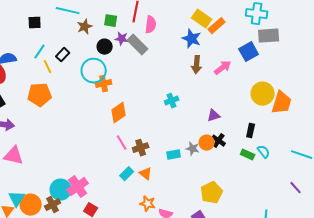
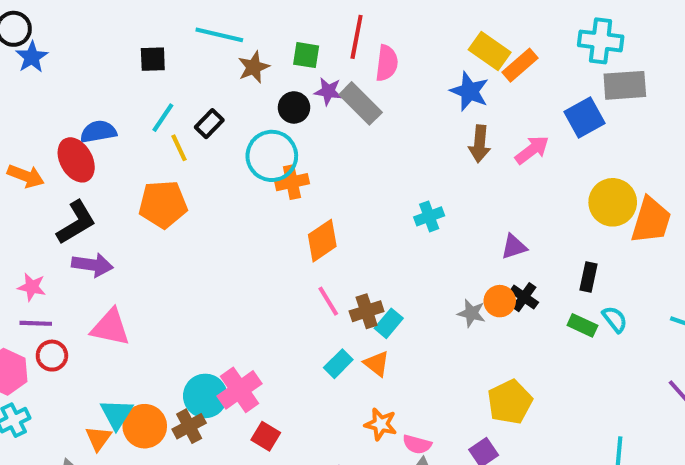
cyan rectangle: (174, 155) -> (389, 323), moved, turned -40

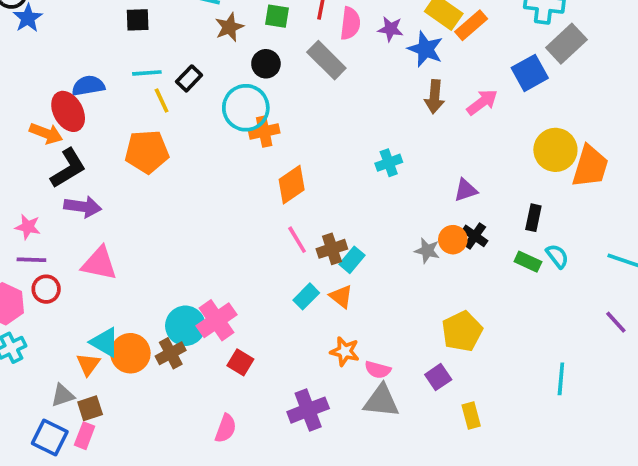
gray rectangle: (625, 85) -> (566, 44), turned -39
purple star: (328, 91) -> (391, 29), moved
cyan line: (163, 118) -> (147, 73), turned 52
orange arrow: (26, 176) -> (46, 133), moved
cyan triangle: (116, 414) -> (105, 342), turned -32

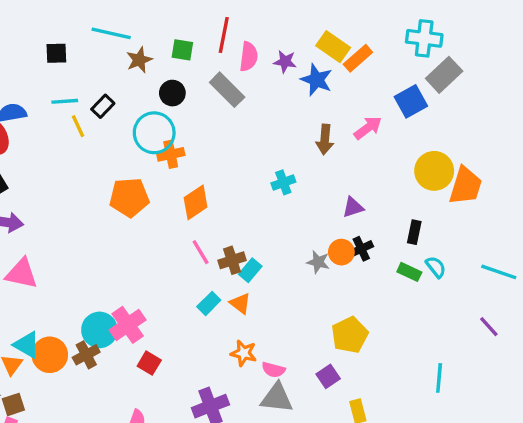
brown arrow: (435, 97) -> (325, 139), moved
orange pentagon: (147, 152) -> (129, 197), moved
black cross: (475, 236) -> (361, 249), turned 30

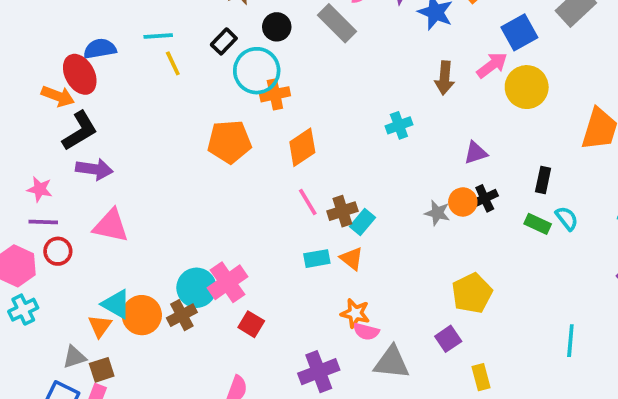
blue square: (411, 101) -> (519, 32), moved
black rectangle: (103, 106) -> (224, 41), moved
yellow circle: (434, 171) -> (527, 87), moved
cyan rectangle: (209, 303) -> (317, 259), turned 35
pink semicircle: (273, 370) -> (366, 331), moved

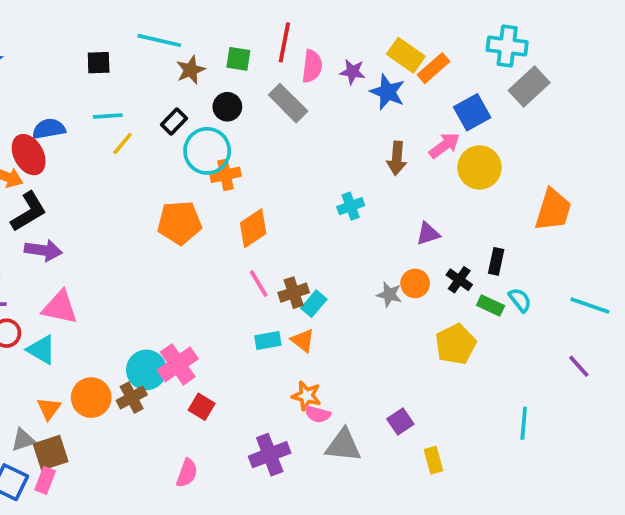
yellow line: (173, 63) -> (122, 144), turned 65
black cross: (485, 198) -> (459, 280), moved, turned -30
yellow pentagon: (472, 293) -> (456, 344), moved
cyan triangle: (116, 304) -> (41, 350), moved
brown square: (102, 370) -> (51, 453), size x1.4

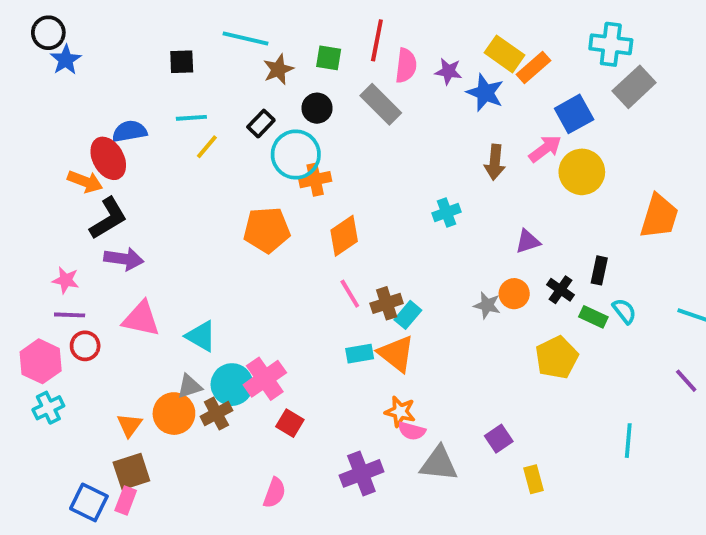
orange triangle: (303, 340) -> (396, 354), size x1.5
cyan triangle: (41, 350) -> (201, 336), moved
gray triangle: (23, 440) -> (189, 386), moved

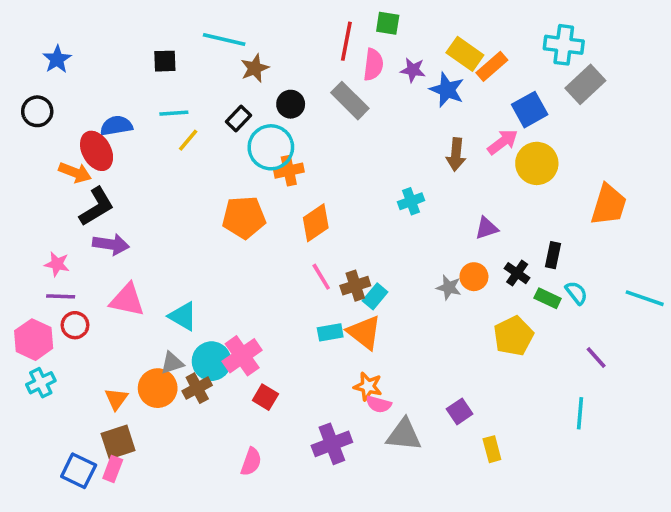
black circle: (48, 33) -> (37, 111), moved
green square: (329, 58) -> (388, 23), moved
purple line: (686, 381) -> (596, 358), moved

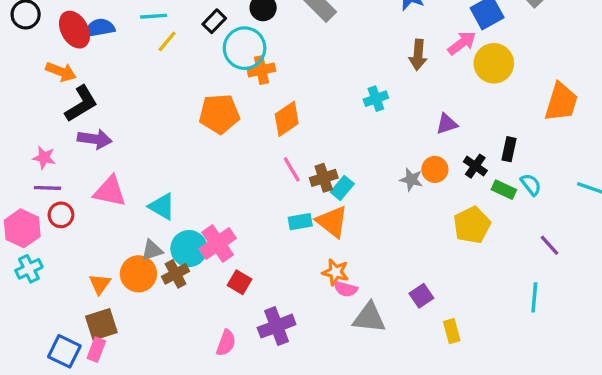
red ellipse: (97, 151) -> (74, 30), moved
purple cross: (332, 444) -> (277, 326), moved

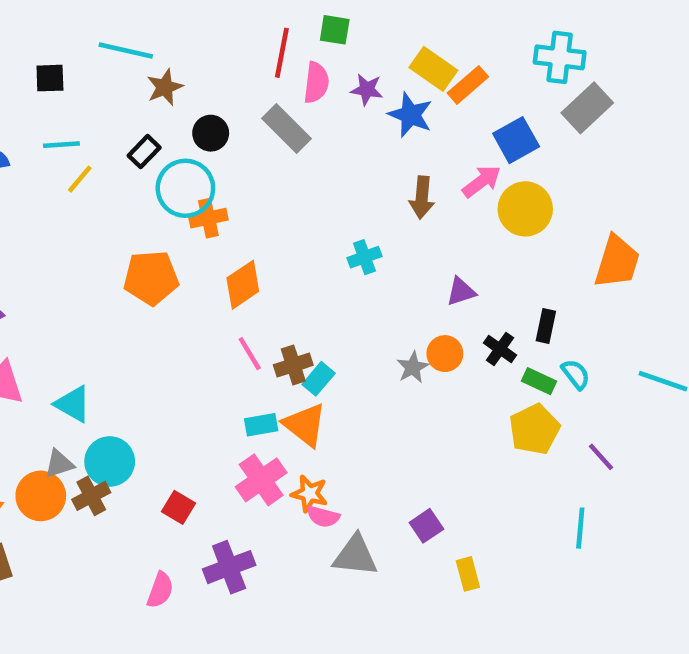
gray star: (411, 180) -> (413, 367), turned 30
yellow pentagon: (472, 225) -> (534, 429), moved
pink cross: (218, 244) -> (261, 480), moved

